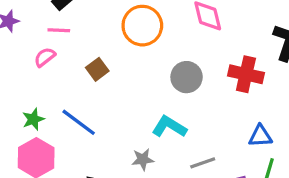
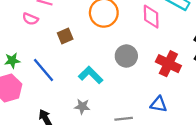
pink semicircle: (45, 57) -> (30, 19), turned -133
cyan L-shape: (169, 127) -> (91, 75), moved
blue triangle: (260, 136) -> (159, 104), moved

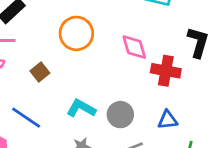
pink diamond: (151, 17) -> (134, 47), moved
gray circle: (126, 56) -> (120, 115), moved

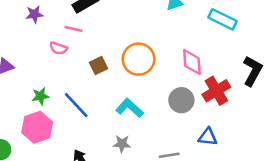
orange circle: (76, 33) -> (138, 59), moved
red cross: (166, 71) -> (216, 91), turned 36
gray circle: (120, 115) -> (181, 100), moved

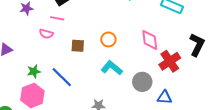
orange circle: (138, 59) -> (108, 39), size x0.6
brown square: (99, 65) -> (78, 46), turned 32
gray circle: (181, 100) -> (142, 82), moved
cyan L-shape: (130, 108) -> (112, 68), moved

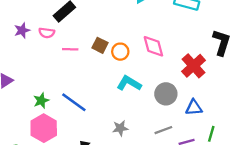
pink line: (57, 18) -> (70, 49), moved
pink semicircle: (46, 34) -> (47, 33), moved
pink diamond: (150, 40) -> (153, 46), moved
brown square: (78, 46) -> (100, 45), moved, turned 32

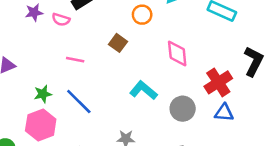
pink line: (70, 49) -> (75, 60), moved
orange circle: (120, 52) -> (142, 15), moved
blue triangle: (194, 108) -> (224, 113), moved

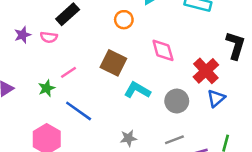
brown square: (118, 43) -> (113, 63), moved, size x1.5
pink line: (75, 60) -> (68, 72), turned -35
green star: (43, 94) -> (47, 88), moved
blue triangle: (224, 113) -> (216, 98), turned -36

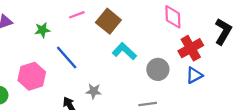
pink diamond: (163, 50) -> (173, 17), moved
pink line: (68, 72) -> (77, 15), moved
gray star: (128, 138) -> (94, 91), moved

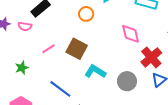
blue line: (67, 58) -> (60, 89), moved

